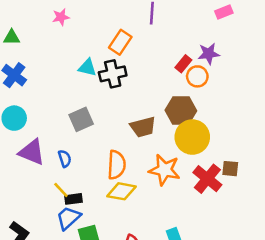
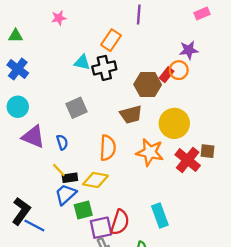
red rectangle: (183, 64) -> (167, 75), moved
brown hexagon: (181, 111) -> (148, 85), moved
yellow diamond: (122, 191) -> (95, 180), moved

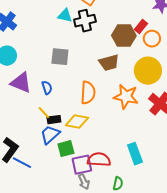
orange circle: (179, 70) -> (152, 39), moved
gray square: (77, 108) -> (60, 57), turned 30
red semicircle: (120, 222) -> (99, 160), turned -105

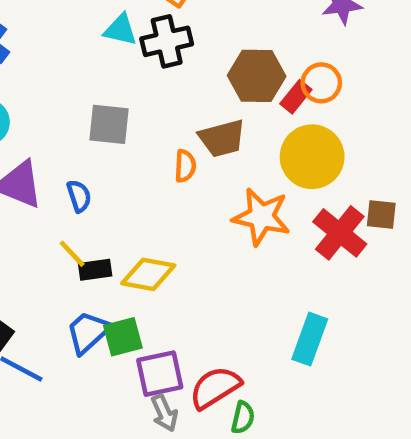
red rectangle: (141, 27) -> (296, 97), moved
orange semicircle: (88, 93) -> (185, 166), moved, size x0.6
blue trapezoid: (50, 135) -> (88, 332), moved
cyan rectangle: (135, 154) -> (310, 339), moved, turned 40
red semicircle: (99, 160) -> (215, 388), moved, turned -35

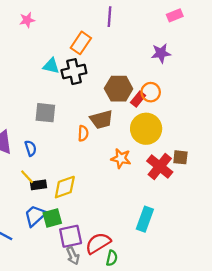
orange star: (261, 217) -> (121, 158), size x0.7
yellow diamond: (148, 274) -> (65, 187), turned -30

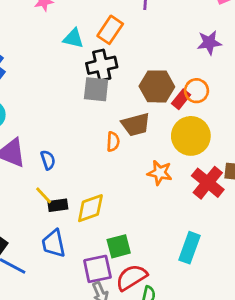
cyan triangle: (51, 66) -> (73, 38), moved
gray square: (45, 113) -> (96, 89), moved
blue trapezoid: (35, 216) -> (54, 243), turned -60
green square: (52, 218) -> (119, 246), moved

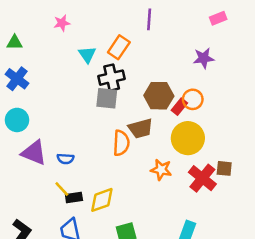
cyan triangle: (73, 38) -> (87, 55), turned 42
orange semicircle: (113, 142) -> (121, 143), size x1.5
blue semicircle: (48, 160) -> (65, 159), turned 112

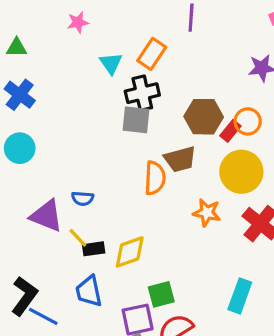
purple triangle: (34, 153) -> (46, 216), moved

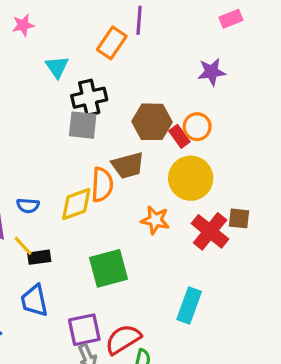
orange rectangle: (152, 54) -> (112, 43), moved
red rectangle: (230, 131) -> (179, 136), turned -75
yellow diamond: (130, 252) -> (76, 204), moved
green square: (161, 294) -> (109, 268), moved, size x1.4

